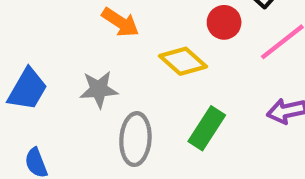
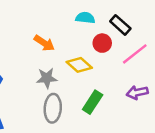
gray star: (99, 89) -> (47, 78), moved

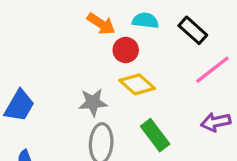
orange arrow: (44, 43) -> (101, 24), moved
red circle: (102, 43) -> (126, 50), moved
green rectangle: (93, 102) -> (155, 135), turned -70

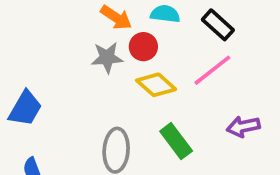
pink line: (212, 70) -> (212, 70), moved
gray star: (93, 102) -> (107, 58), moved

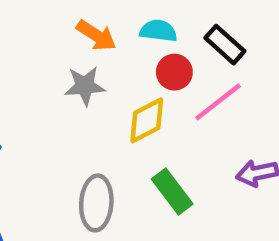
red circle: (143, 47) -> (174, 72), moved
yellow diamond: (156, 85) -> (147, 120), turned -69

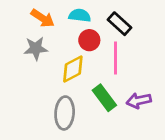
pink line: (218, 102) -> (115, 58), turned -52
green rectangle: (172, 191) -> (104, 98), moved
gray ellipse: (96, 203) -> (65, 113), moved

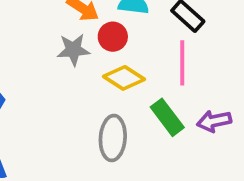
red circle: (89, 40) -> (113, 37), moved
yellow diamond: (73, 69) -> (124, 78), turned 60

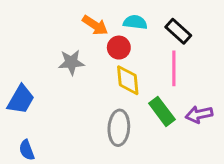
gray star: (73, 50) -> (71, 62), moved
yellow diamond: (124, 78) -> (128, 80), turned 52

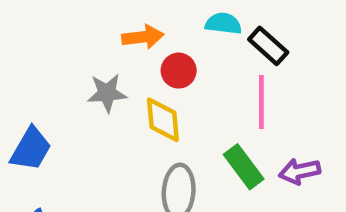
cyan semicircle: (135, 22) -> (223, 24), moved
orange arrow: (95, 25) -> (143, 37), turned -40
yellow diamond: (128, 80) -> (163, 120), moved

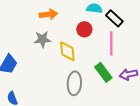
orange arrow: (143, 37) -> (48, 14), moved
red circle: (179, 71) -> (84, 29), moved

